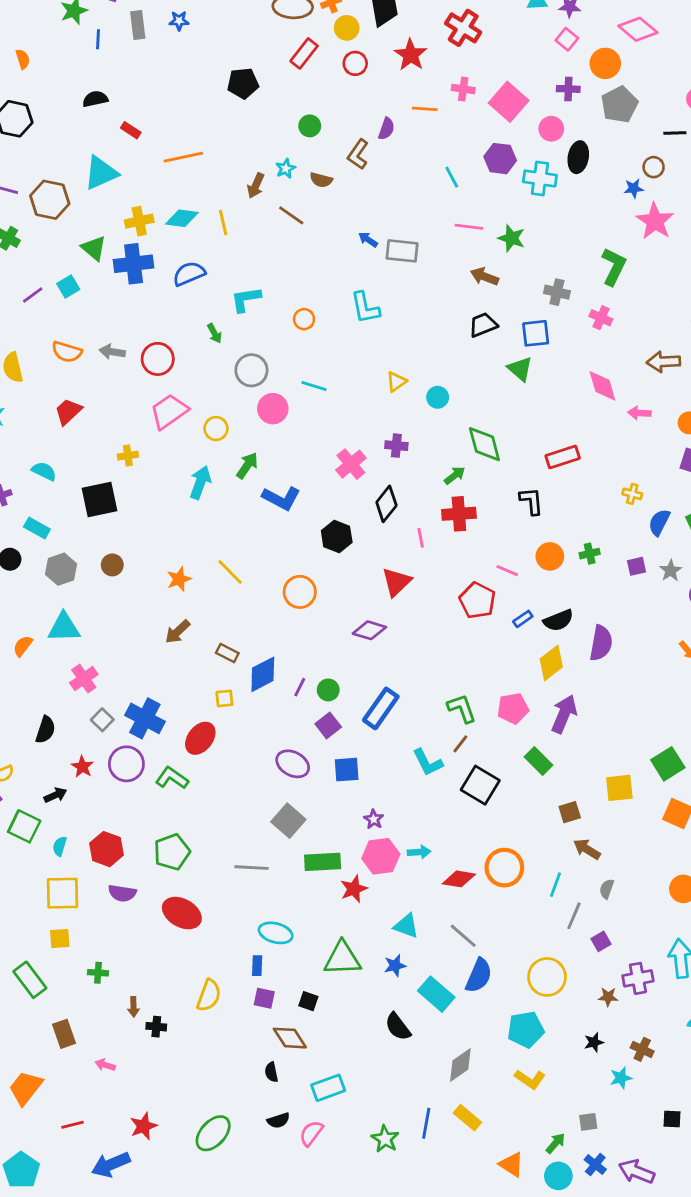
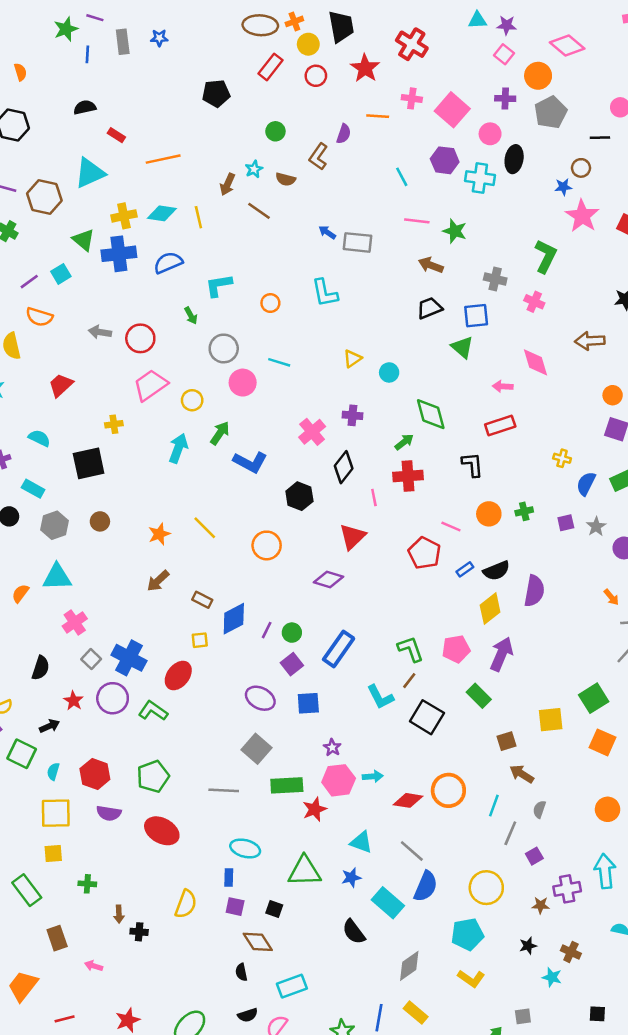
orange semicircle: (67, 352) -> (39, 317), moved
pink arrow: (639, 413) -> (503, 386), moved
cyan star: (621, 1078) -> (552, 977), turned 30

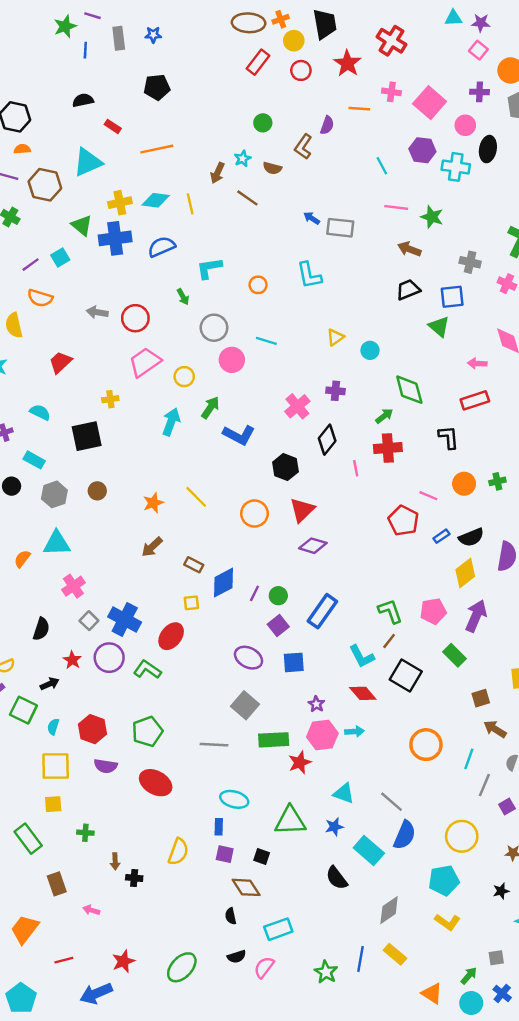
orange semicircle: (20, 72) -> (22, 149), moved, turned -77
black pentagon: (216, 93) -> (157, 87), moved
red triangle: (352, 537) -> (302, 510), moved
red diamond: (408, 800) -> (363, 693), moved, turned 40

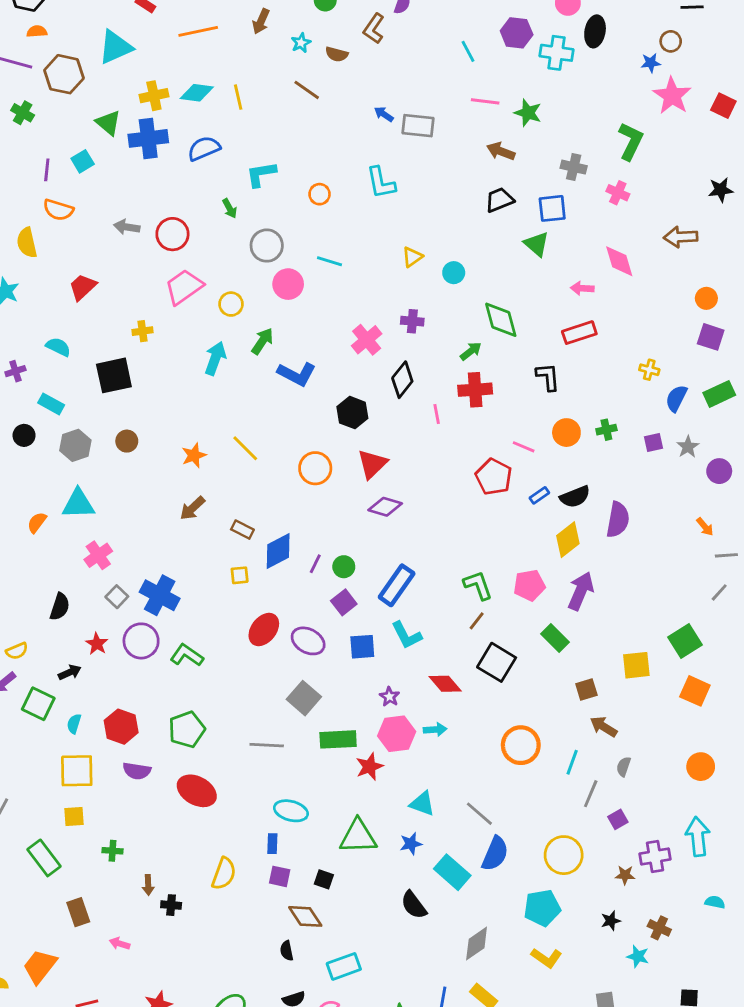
brown arrow: (218, 173) -> (261, 21), moved
purple line: (31, 265) -> (47, 170), turned -48
red ellipse: (171, 636) -> (264, 630), moved
cyan L-shape: (362, 656) -> (407, 635), moved

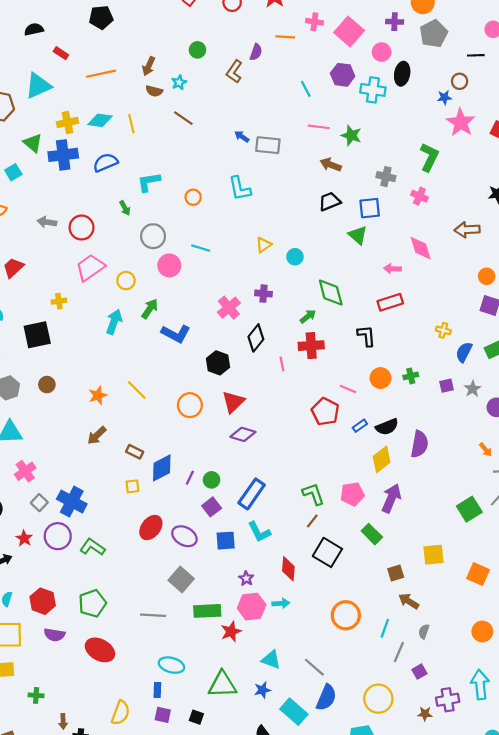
brown semicircle: (337, 54) -> (154, 91), moved
green square: (685, 641) -> (469, 509), moved
red diamond: (445, 684) -> (288, 569), turned 45

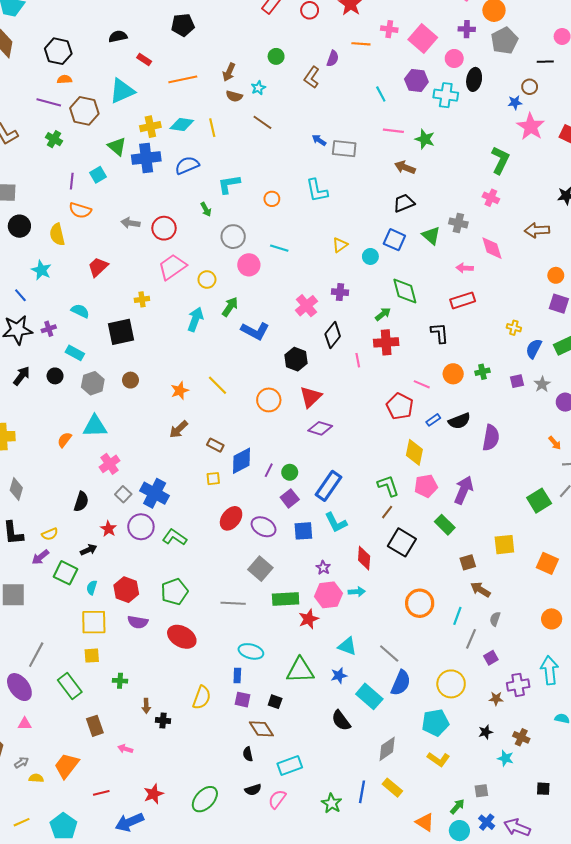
gray cross: (386, 177) -> (458, 223), moved
blue square: (370, 208) -> (394, 240), moved, turned 30
yellow diamond: (382, 459) -> (414, 452), moved, turned -40

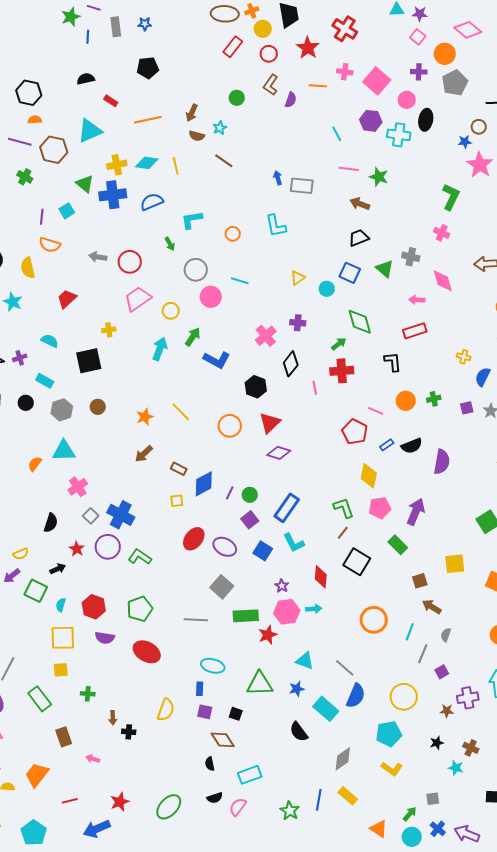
brown L-shape: (312, 77) -> (271, 85), moved
blue arrow: (319, 140) -> (278, 178), turned 40
blue square: (303, 531) -> (263, 551), turned 36

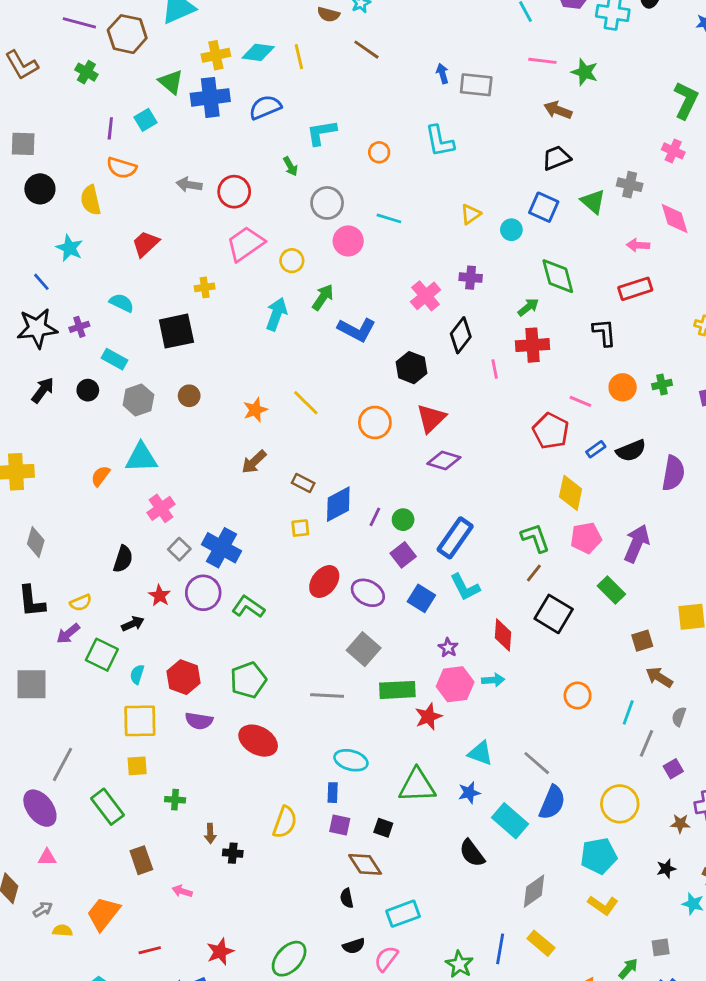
orange circle: (374, 620) -> (578, 696), size x0.7

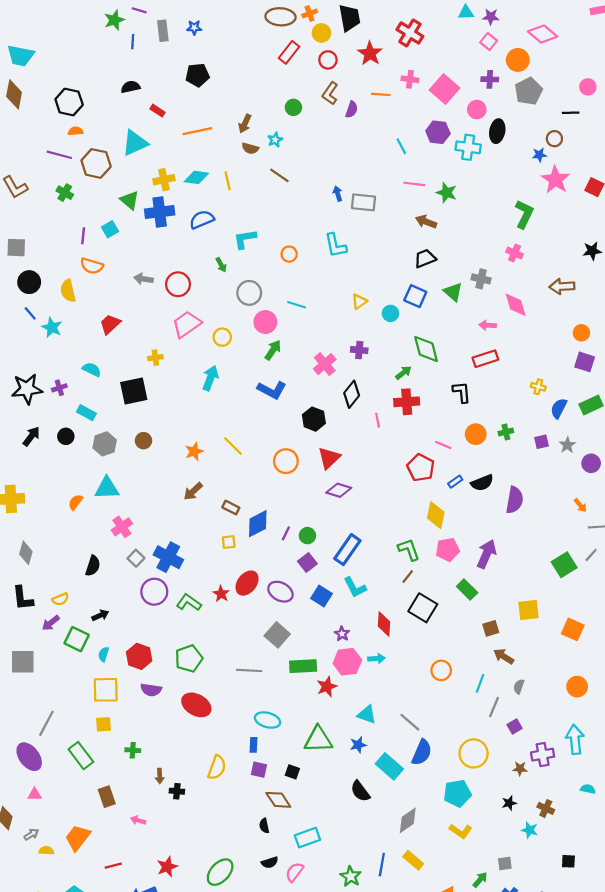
blue line: (41, 282) -> (30, 313), moved
green arrow: (323, 297) -> (273, 350), moved
red star: (160, 596) -> (221, 594), moved

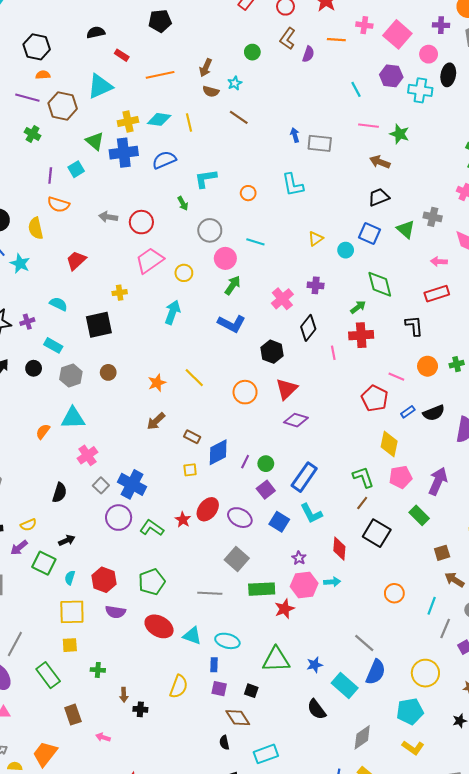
cyan triangle: (367, 715) -> (192, 636), moved

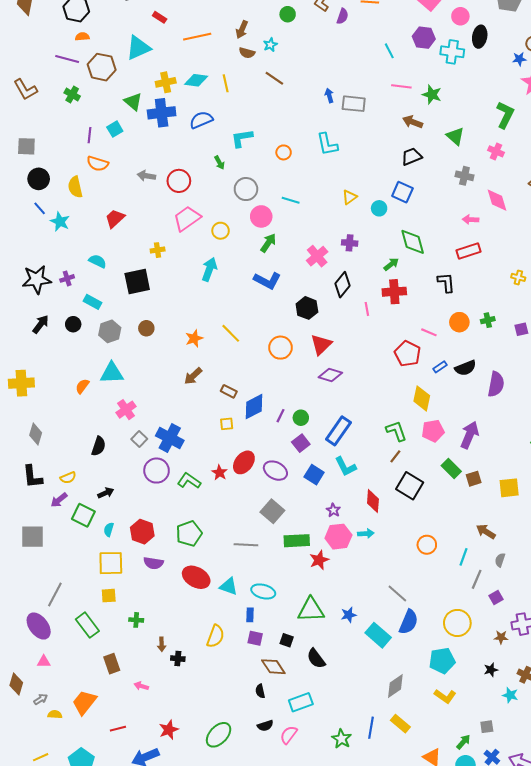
green triangle: (406, 229) -> (455, 136), moved
brown square: (442, 553) -> (474, 479), moved
black semicircle: (317, 709) -> (316, 659), moved

